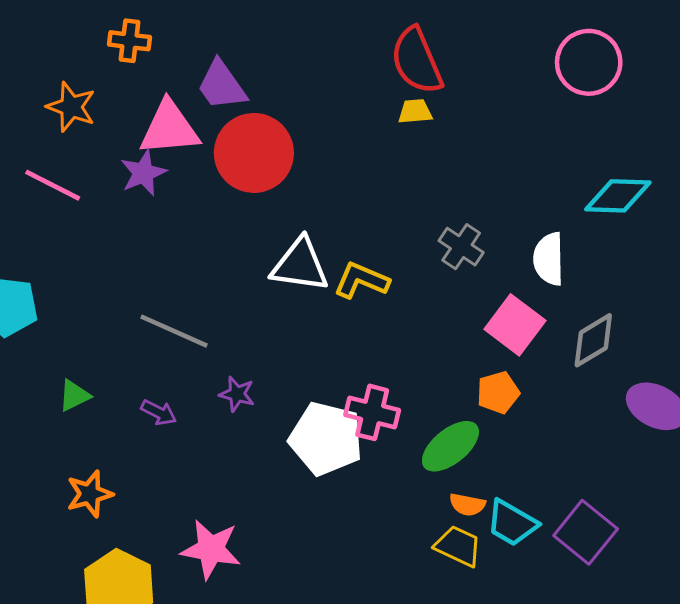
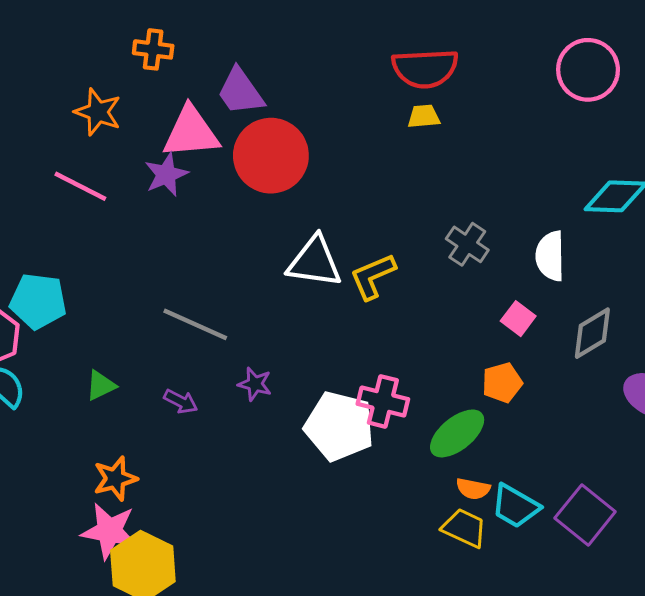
red semicircle: (417, 61) -> (425, 68), turned -70
yellow L-shape: (361, 280) -> (373, 276), turned -46
pink square: (515, 325) -> (518, 319), size x0.6
pink star: (211, 549) -> (109, 531), moved

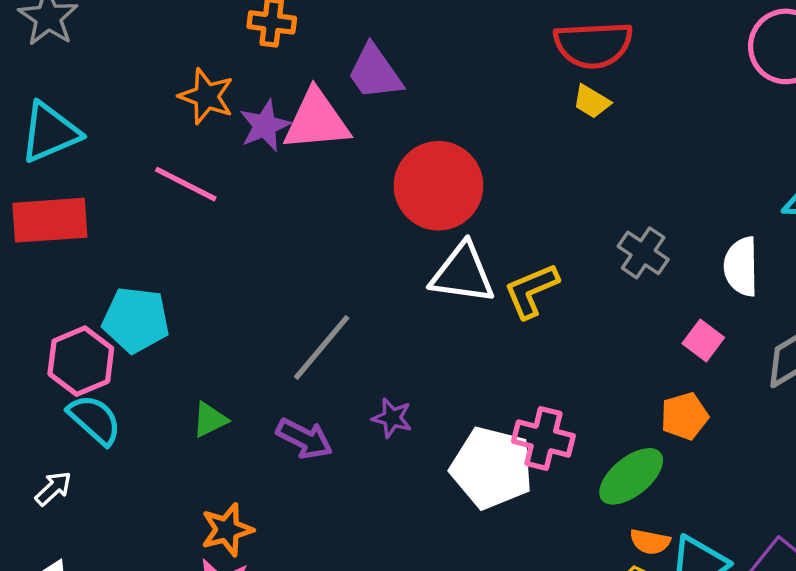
yellow trapezoid: (424, 116) -> (592, 101), turned -144
red circle: (271, 156) -> (438, 186), moved
purple star: (166, 175) -> (265, 126), moved
gray line: (195, 324) -> (322, 347), turned -74
purple arrow: (181, 401) -> (304, 439), size x1.4

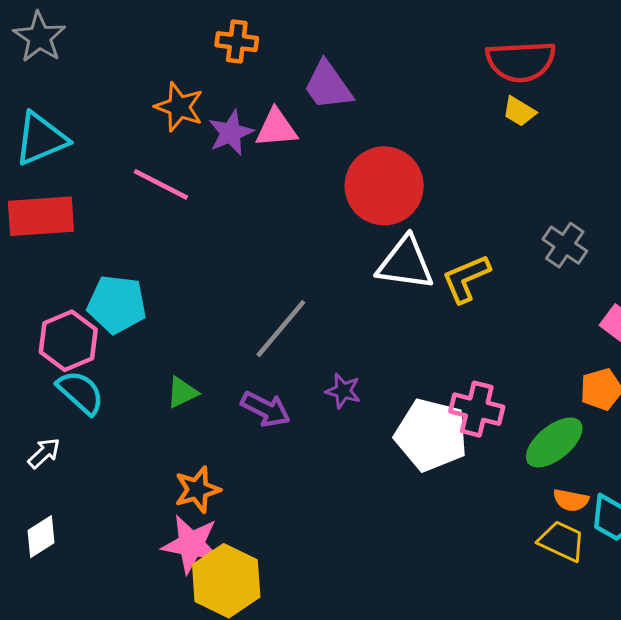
pink triangle: (316, 120) -> (276, 128), size x0.7

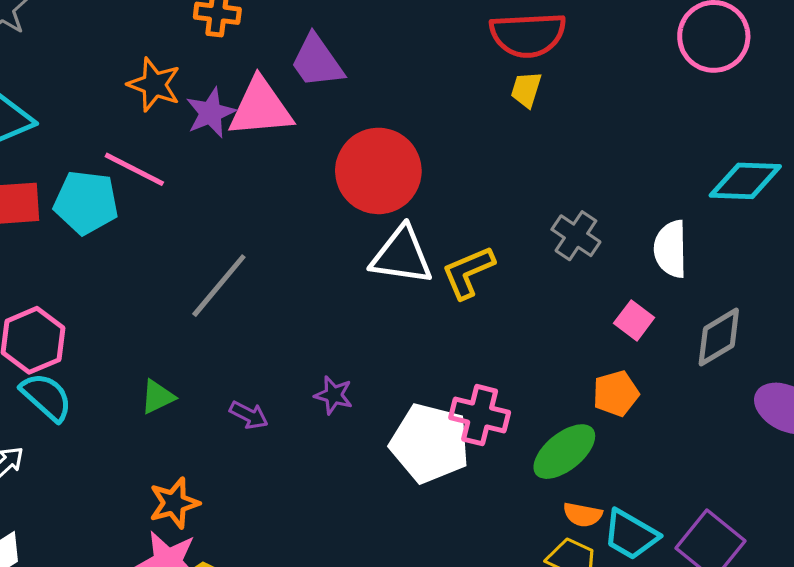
yellow trapezoid: (519, 111) -> (526, 90), turned 76
pink triangle: (276, 128) -> (260, 108), size x1.4
cyan pentagon: (117, 304) -> (86, 202), moved
gray line: (281, 329) -> (219, 286), moved
purple arrow: (266, 409) -> (249, 415), size x0.7

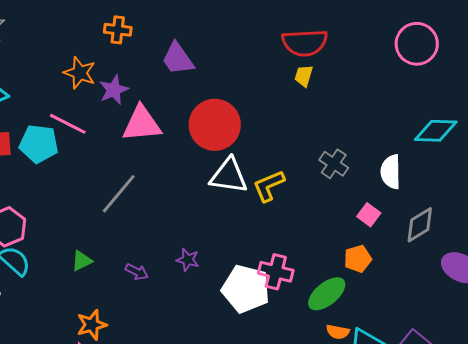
pink triangle: (260, 108) -> (142, 124), moved

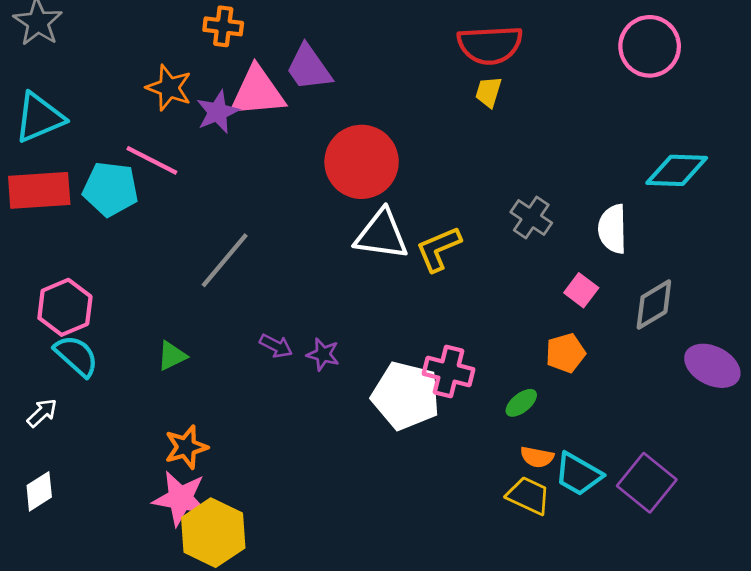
pink triangle: (142, 124) -> (257, 92), moved
purple arrow: (137, 272) -> (276, 346), moved
green ellipse: (327, 294) -> (521, 403), size x0.6

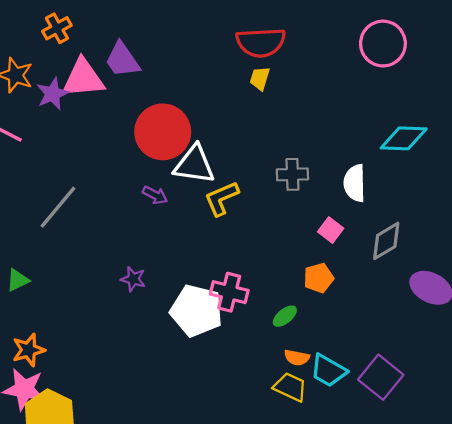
orange cross: (223, 26) -> (57, 28), turned -36
gray cross: (531, 217) -> (292, 174), turned -36
white triangle: (382, 235) -> (194, 165), moved
purple arrow: (276, 346) -> (155, 195), moved

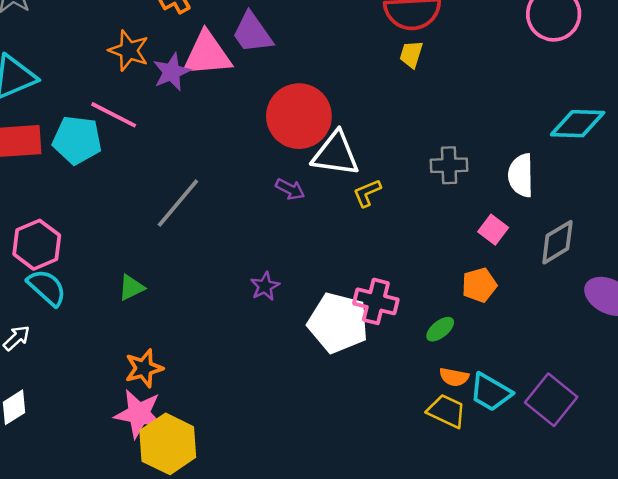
yellow L-shape: (222, 198) -> (367, 193), size x0.7
purple star: (133, 279) -> (265, 286), turned 30

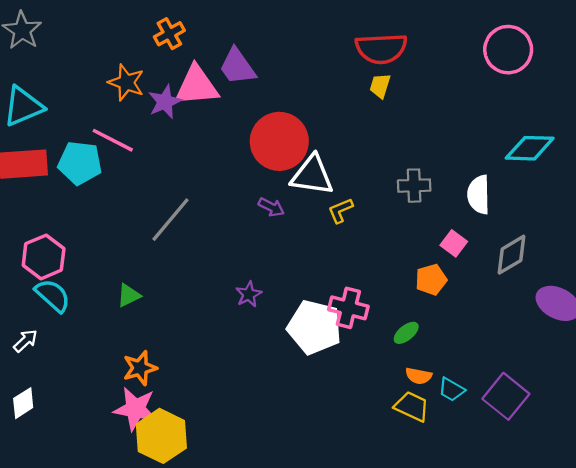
orange pentagon: (479, 285) -> (431, 280), moved
cyan trapezoid: (491, 392) -> (451, 389), size x0.7

